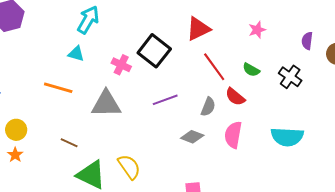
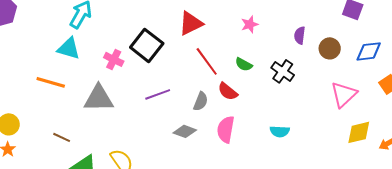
cyan triangle: (76, 54) -> (69, 48), size x1.4
cyan semicircle: (287, 137) -> (280, 131), size x0.6

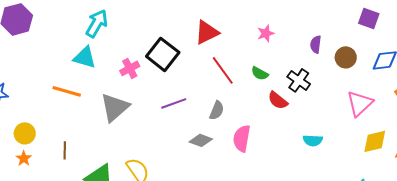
pink cross: (114, 59) -> (130, 68), turned 36
red semicircle: (228, 91) -> (278, 100), moved
gray triangle: (99, 98) -> (115, 107), turned -40
cyan semicircle: (280, 131) -> (313, 140), moved
brown line: (62, 137) -> (65, 150), moved, turned 66

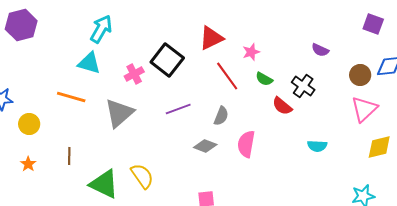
pink star: (266, 33) -> (251, 52), moved
purple semicircle: (316, 44) -> (320, 50), turned -72
brown circle: (346, 57) -> (360, 75), moved
yellow circle: (25, 133) -> (29, 124), moved

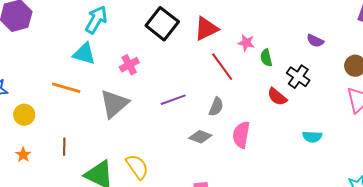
pink star: (251, 52) -> (246, 43), turned 30
black square: (167, 60) -> (162, 24), moved
green semicircle: (264, 79) -> (266, 58), moved, turned 48

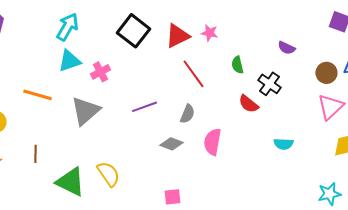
pink star: (246, 43) -> (209, 33), moved
cyan triangle: (84, 54) -> (69, 61), moved, turned -35

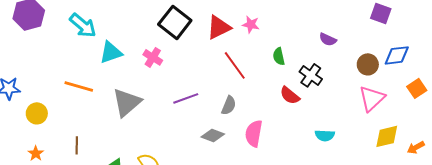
cyan arrow: (67, 27) -> (83, 25), moved, turned 100
pink cross: (100, 72) -> (153, 57), moved, turned -30

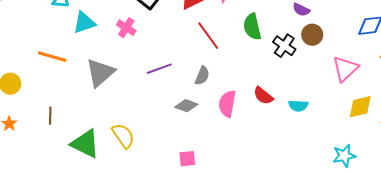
green semicircle: (279, 56) -> (252, 27), size x1.5
brown circle: (368, 64) -> (312, 35), moved
red semicircle: (290, 95) -> (263, 96), moved

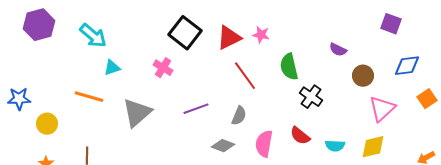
cyan triangle: (84, 23) -> (112, 68), moved, size x0.7
brown circle: (312, 35) -> (363, 76), moved
black cross: (284, 46) -> (311, 97), moved
yellow diamond: (360, 107) -> (373, 147), moved

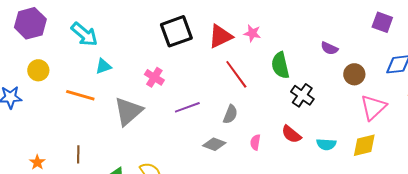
black square: (185, 33) -> (176, 31), turned 32
pink cross: (163, 68) -> (154, 77), moved
yellow circle: (47, 124) -> (38, 70), moved
pink semicircle: (264, 144) -> (255, 142), size x0.6

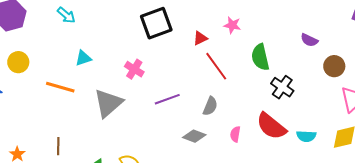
cyan arrow: (84, 34) -> (66, 15), moved, size x0.7
red triangle: (220, 36) -> (200, 38), moved, size x0.6
red semicircle: (291, 134) -> (271, 126), size x1.5

